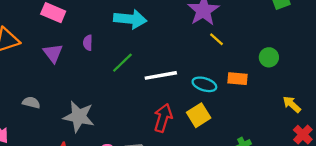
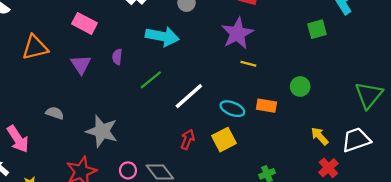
yellow line: (216, 39) -> (248, 64), turned -32
white line: (161, 75) -> (189, 96), turned -36
red arrow: (163, 118) -> (188, 139), size x0.7

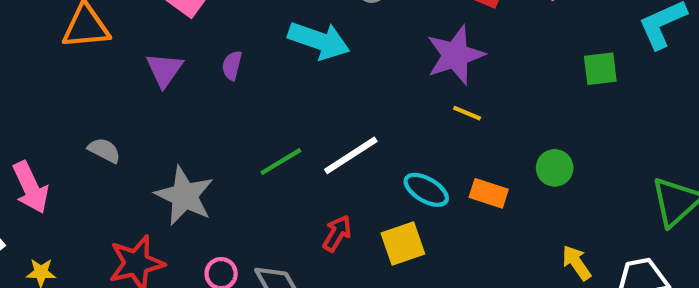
green line: (151, 80) -> (281, 162), moved

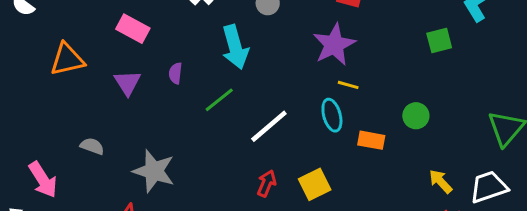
cyan arrow: (319, 40) -> (235, 47), turned 63
green line: (281, 162) -> (219, 100), moved
cyan ellipse: (426, 190) -> (332, 115), moved, turned 52

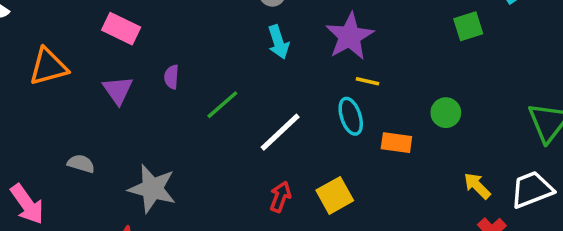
cyan arrow: (235, 47) -> (278, 42), moved, size x0.7

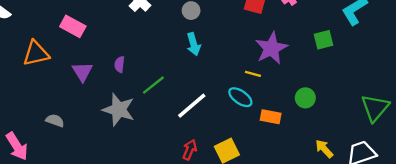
pink rectangle: (121, 29) -> (73, 26), moved
purple star: (350, 36) -> (271, 48), moved
cyan ellipse: (351, 116) -> (240, 97), turned -40
gray star: (152, 189) -> (119, 110), moved

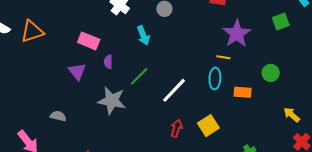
pink rectangle: (73, 26) -> (89, 41), moved
cyan arrow: (194, 44) -> (143, 36), moved
orange triangle: (36, 53) -> (32, 31), moved
cyan ellipse: (240, 97) -> (215, 78), turned 65

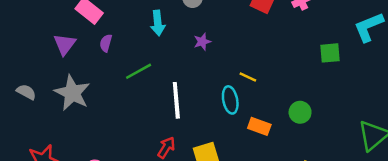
purple star: (237, 34) -> (202, 42), moved, size x0.5
cyan ellipse: (215, 78) -> (230, 100), turned -30
white line: (174, 90) -> (176, 100), turned -64
gray star: (112, 101) -> (72, 93), moved

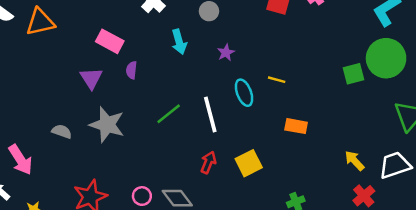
green square: (330, 53) -> (353, 74), moved
green line: (139, 71) -> (169, 114), moved
cyan ellipse: (230, 100) -> (244, 93), moved
green circle: (300, 112) -> (386, 58), moved, size x1.8

